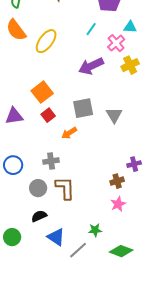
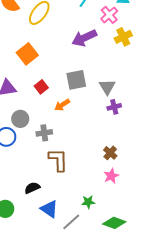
orange square: (42, 92) -> (27, 54), moved
purple cross: (134, 164) -> (114, 107), moved
brown cross: (117, 181) -> (110, 153), turned -32
gray circle: (38, 188) -> (20, 119), moved

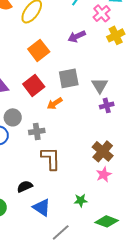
purple arrow: (84, 38) -> (77, 36), size x0.7
orange square: (27, 54) -> (39, 50), moved
red square: (41, 87) -> (34, 85), size x1.5
brown cross: (110, 153) -> (103, 151), size x1.5
gray line: (71, 222) -> (61, 232), moved

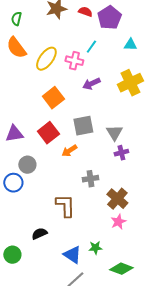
pink cross: (102, 13) -> (74, 61), moved, turned -36
yellow cross: (116, 35) -> (130, 83), size x1.4
gray cross: (37, 131) -> (90, 179), moved
blue triangle: (42, 207) -> (72, 255), moved

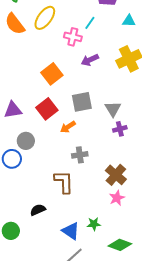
yellow ellipse: (46, 59) -> (45, 18), moved
gray cross: (90, 179) -> (80, 155), moved

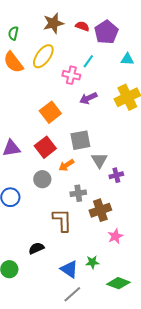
gray triangle: (113, 109) -> (99, 160), moved
purple cross: (120, 129) -> (116, 175), moved
gray circle: (26, 141) -> (42, 179), moved
brown cross: (116, 175) -> (100, 210), moved, turned 30

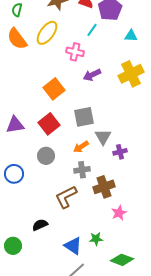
cyan line: (88, 61) -> (92, 30), moved
orange arrow: (66, 165) -> (81, 147), moved
brown L-shape: (62, 220) -> (66, 197), turned -115

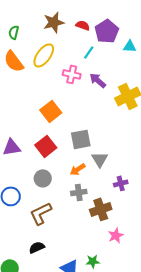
cyan triangle: (131, 36) -> (130, 46), moved
purple arrow: (92, 75) -> (98, 80), moved, turned 66
purple cross: (120, 152) -> (121, 183), moved
brown L-shape: (66, 197) -> (41, 213), moved

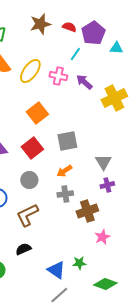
yellow ellipse: (44, 55) -> (30, 71), moved
gray triangle: (100, 159) -> (103, 162), moved

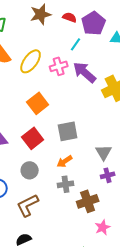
pink cross: (58, 76) -> (59, 66), turned -30
purple arrow: (84, 82) -> (85, 72), size x1.4

